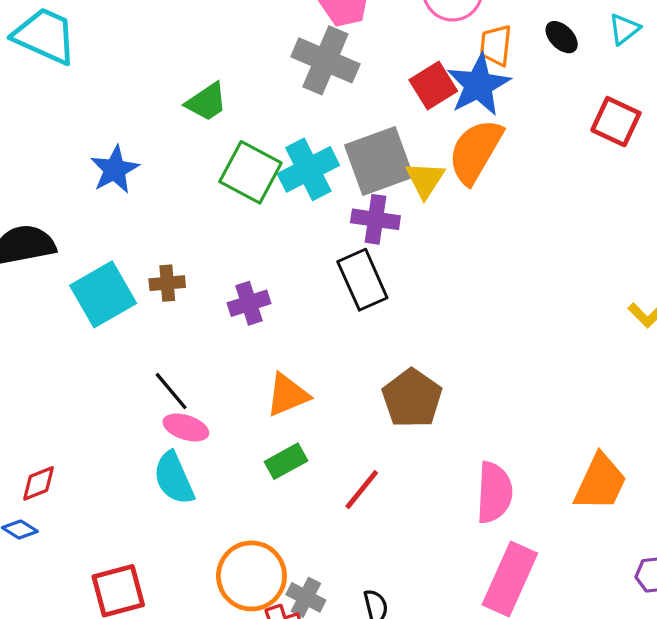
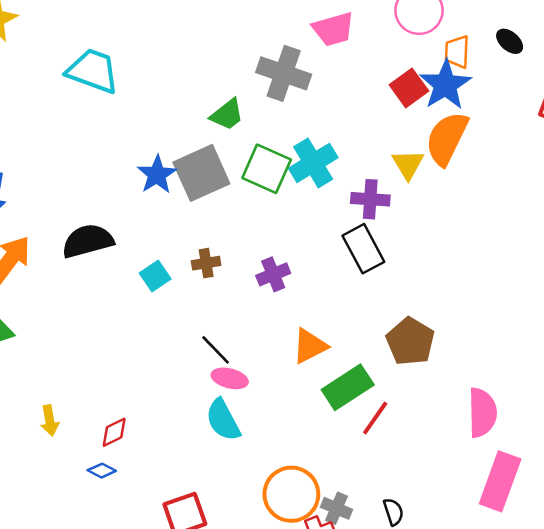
gray cross: (325, 60) -> (284, 73), moved
gray square: (379, 161) -> (201, 173), moved
cyan square: (103, 294) -> (155, 276), size x0.6
green rectangle: (286, 461) -> (348, 387), moved, size x1.5

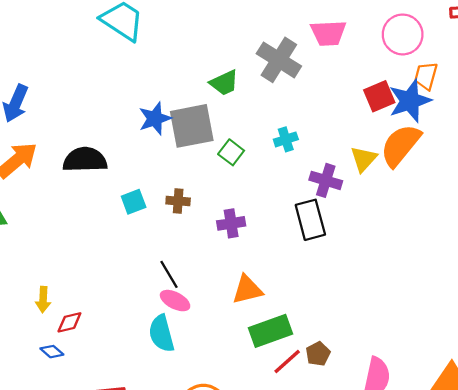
cyan cross: (313, 163) -> (286, 139), size x0.6
green square: (267, 169) -> (231, 152), moved, size x0.6
brown pentagon: (410, 341) -> (318, 354), moved, size x0.6
yellow arrow: (50, 421) -> (43, 300), moved

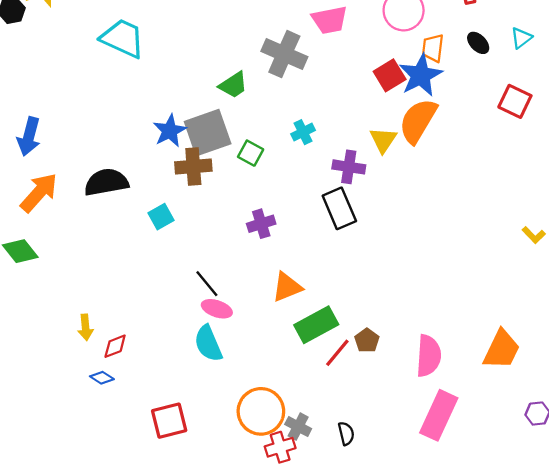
brown cross: (178, 201) -> (193, 166), moved, size x1.5

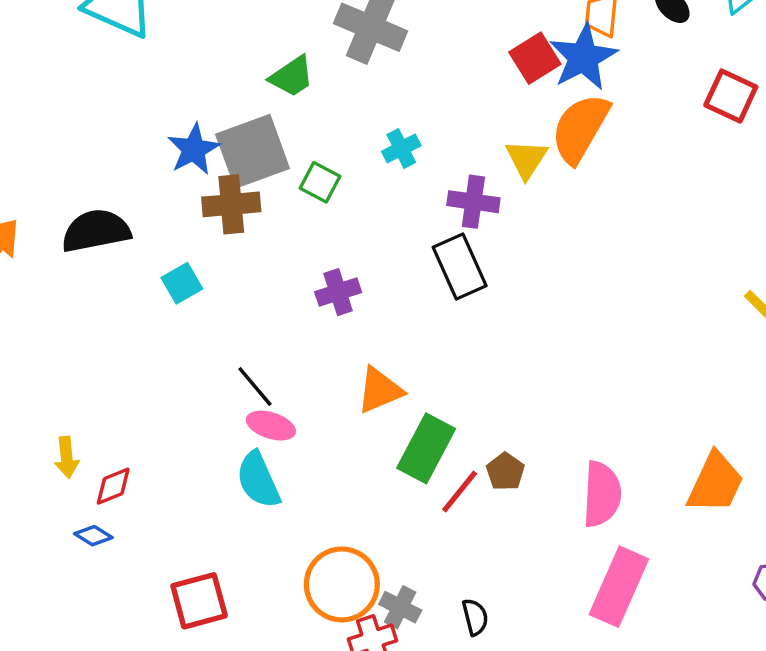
green rectangle: (316, 325) -> (426, 448), turned -33

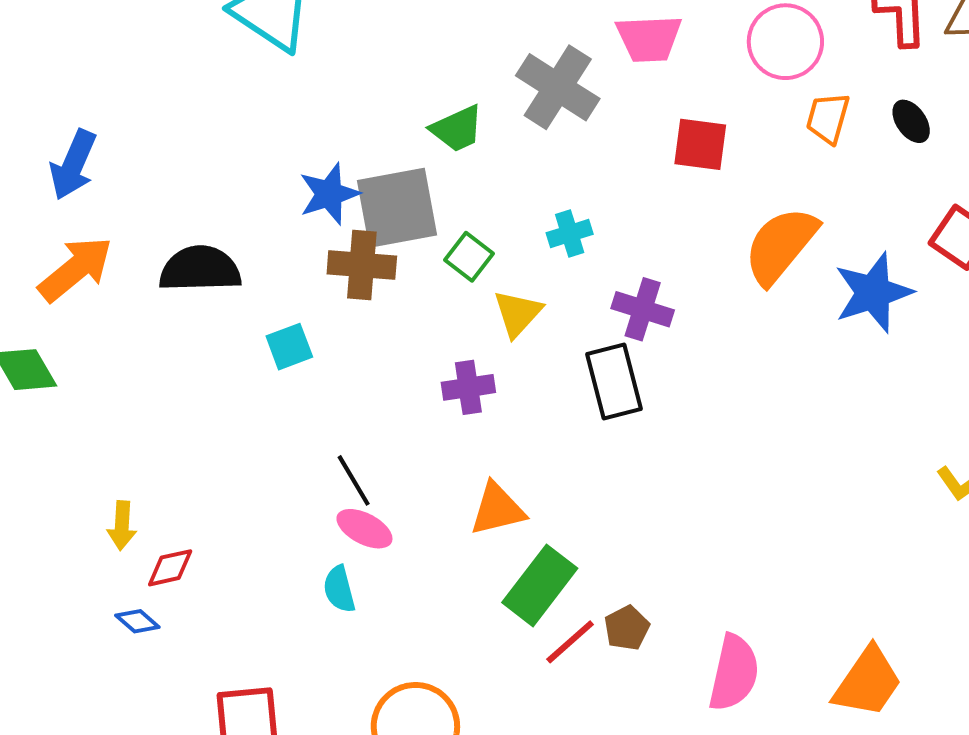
blue star: (583, 57) -> (873, 293), moved
red square: (535, 58) -> (700, 144), moved, turned 30
yellow triangle: (527, 159) -> (518, 313), moved
cyan semicircle: (258, 480) -> (339, 589), size x0.7

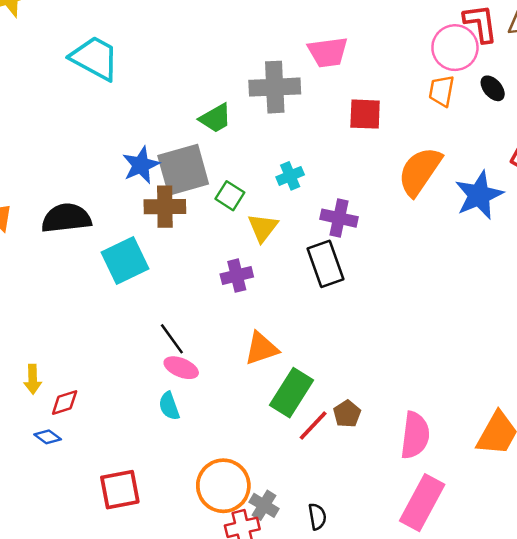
pink circle: (785, 42) -> (455, 48), moved
gray cross: (558, 87) -> (275, 87), turned -30
cyan square: (289, 347) -> (125, 261), size x1.6

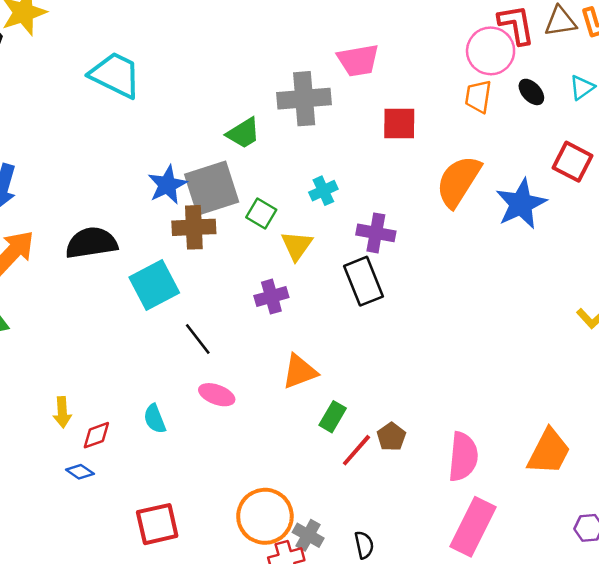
black line: (172, 339) -> (198, 339), moved
green rectangle: (291, 393) -> (333, 417), size x0.6
cyan semicircle: (169, 406) -> (155, 419), moved

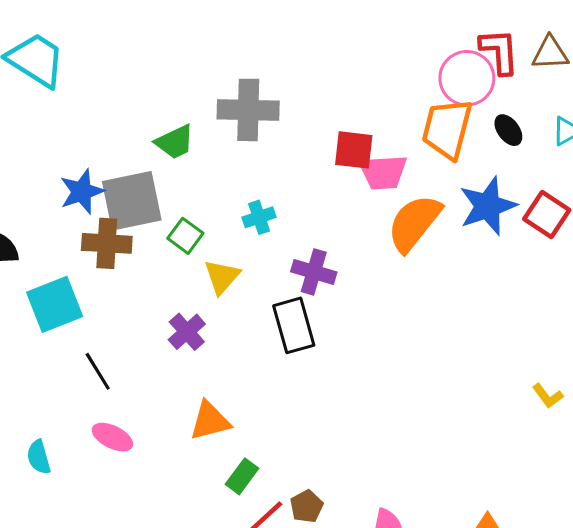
pink trapezoid: (358, 60) -> (383, 172), moved
orange trapezoid: (478, 97) -> (447, 129), size x1.6
blue star: (521, 204) -> (488, 206), moved
purple cross: (271, 297) -> (187, 332), turned -32

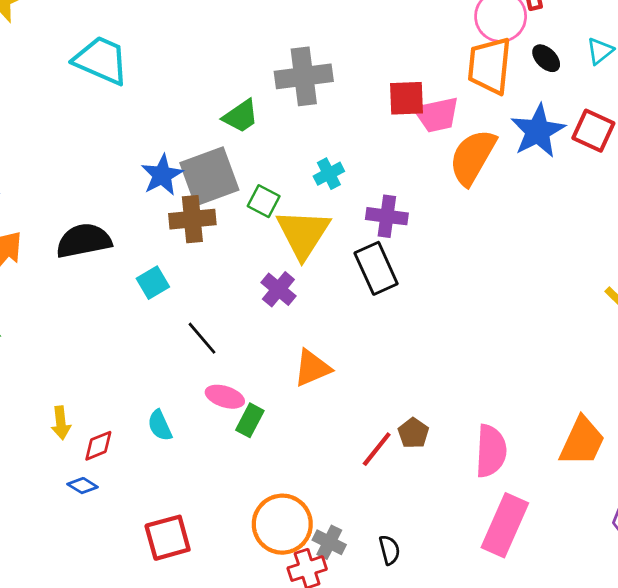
yellow triangle: (222, 277) -> (303, 234), size x1.6
cyan square: (55, 304) -> (153, 283), size x0.6
green rectangle: (242, 476) -> (250, 420), moved

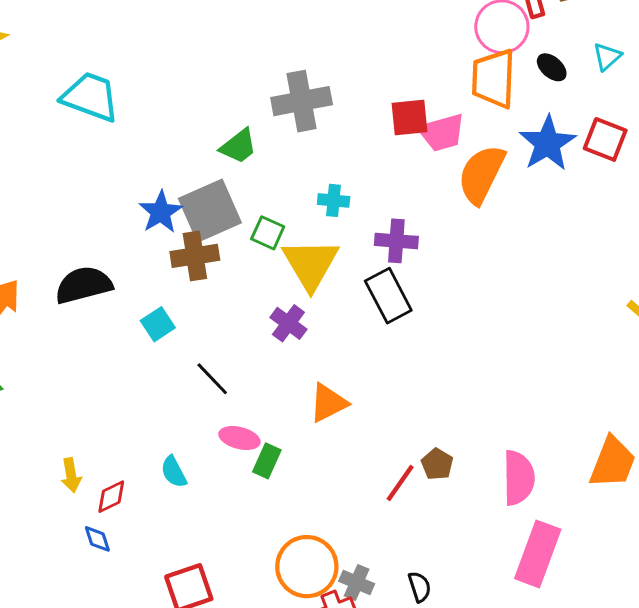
cyan cross: (329, 174) -> (334, 200), turned 36
blue diamond: (83, 486) -> (97, 539), turned 44

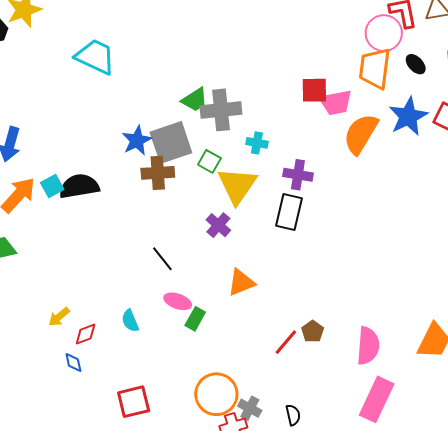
gray cross: (302, 101) -> (221, 110), moved
black rectangle: (388, 296) -> (289, 212), turned 36
cyan square: (158, 324) -> (52, 186), moved
yellow arrow: (71, 475) -> (59, 317), turned 55

